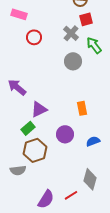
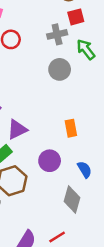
gray cross: (71, 33) -> (57, 34), turned 35
blue semicircle: (93, 141) -> (85, 169), turned 80
gray diamond: (90, 179) -> (72, 199), moved

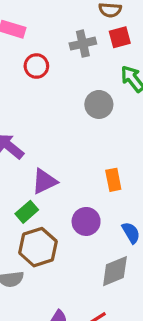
gray cross: (57, 34) -> (83, 44), moved
gray diamond: (72, 199) -> (115, 271), turned 52

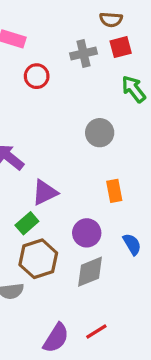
gray circle: (99, 104) -> (100, 133), moved
gray diamond: (115, 271) -> (90, 272), moved

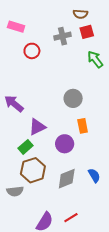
gray circle: (100, 133) -> (73, 98), moved
purple circle: (87, 233) -> (65, 144), moved
blue semicircle: (132, 244) -> (94, 175), moved

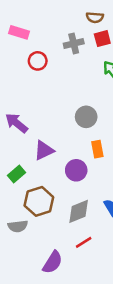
green rectangle: (26, 147) -> (17, 174), moved
red line: (71, 218) -> (84, 242), moved

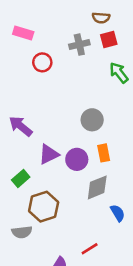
purple circle: (76, 170) -> (77, 159), moved
gray diamond: (79, 211) -> (97, 187), moved

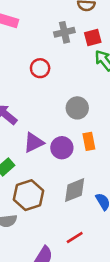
red square: (109, 39) -> (93, 37), moved
red circle: (42, 62) -> (40, 68), moved
gray diamond: (97, 187) -> (75, 190), moved

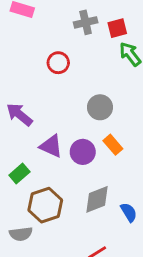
orange rectangle: (89, 141) -> (113, 145), turned -30
purple triangle: (34, 143) -> (51, 146), turned 50

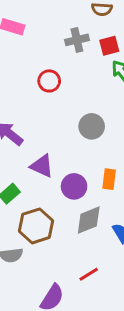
orange rectangle: (113, 145) -> (109, 179), moved, turned 48
purple circle: (83, 152) -> (74, 186), moved

